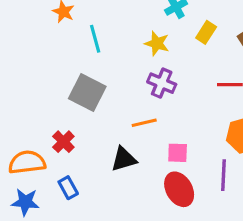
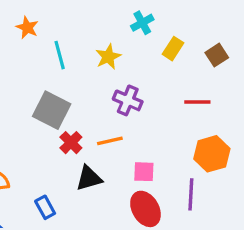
yellow star: (157, 43) -> (108, 57), moved, turned 30
red cross: (63, 142) -> (71, 143), moved
blue rectangle: (68, 188) -> (45, 207), moved

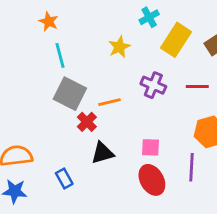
yellow rectangle: (173, 49) -> (176, 40), size x1.6
cyan line: (60, 55) -> (60, 55), moved
purple cross: (128, 100) -> (153, 85), moved
orange line: (110, 141) -> (109, 102), moved

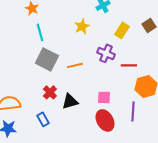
yellow rectangle: (176, 40) -> (122, 30), moved, size x0.7
red line: (197, 87) -> (129, 65), moved
red cross: (87, 122) -> (50, 92), moved

